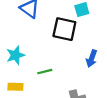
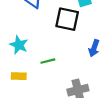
cyan star: (15, 55) -> (19, 45), turned -30

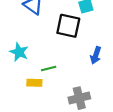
yellow rectangle: (19, 76) -> (34, 83), moved

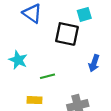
yellow rectangle: (34, 83) -> (34, 100), moved

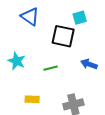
blue arrow: (94, 63) -> (89, 64), turned 91
green line: (47, 76) -> (51, 68), moved

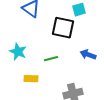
yellow rectangle: (32, 99) -> (31, 79), moved

